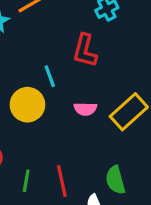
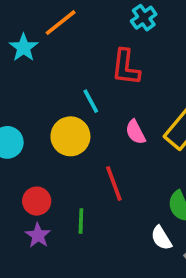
pink semicircle: (85, 109) -> (135, 132), turned 70
red line: (62, 181) -> (114, 184), moved

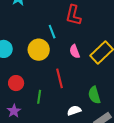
purple star: (38, 235) -> (14, 111), moved
white semicircle: (161, 238) -> (74, 111), moved, turned 96

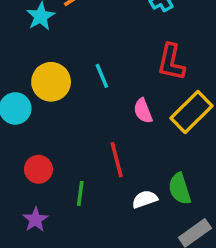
red L-shape: (73, 15) -> (171, 62), moved
yellow circle: (39, 50) -> (51, 82), moved
white semicircle: (74, 111) -> (145, 199), moved

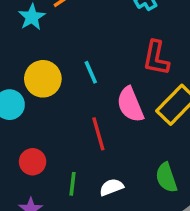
pink semicircle: (143, 111) -> (130, 105), size x1.5
red line: (117, 160) -> (98, 134), moved
white semicircle: (145, 199) -> (111, 187), moved

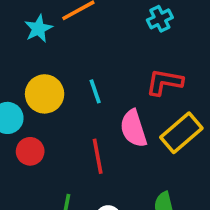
red L-shape: (156, 58) -> (164, 82), turned 84
red circle: (33, 162) -> (30, 151), moved

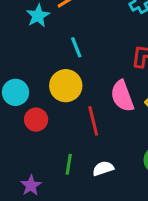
cyan line: (95, 91) -> (76, 47), moved
yellow circle: (45, 94) -> (66, 86), moved

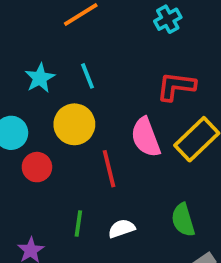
cyan star: (38, 16) -> (40, 78), moved

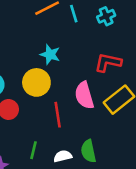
cyan line: (88, 76) -> (74, 14), moved
cyan star: (40, 78) -> (50, 54), moved, turned -30
green semicircle: (183, 220) -> (88, 151), moved

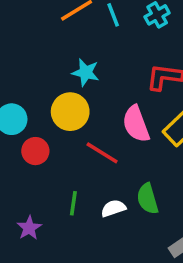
red line: (58, 115) -> (102, 153), turned -45

